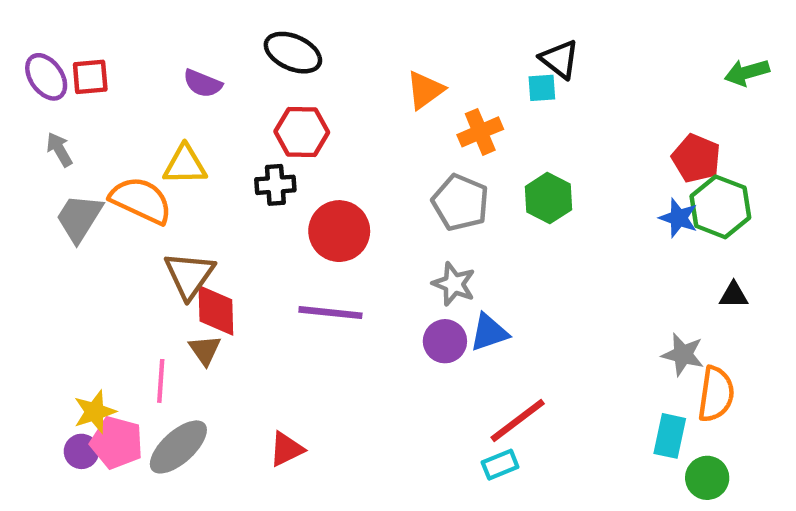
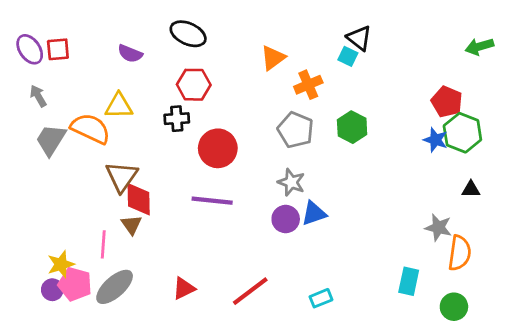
cyan square: (542, 88) -> (348, 56), turned 30
red line: (518, 421) -> (250, 291), moved
cyan rectangle: (670, 436) -> (409, 281), moved

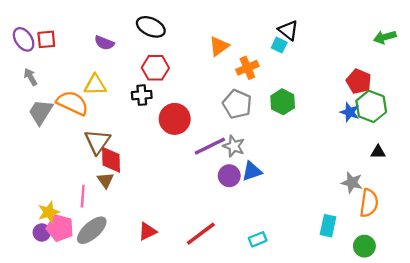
purple line: (212, 201) -> (210, 146), moved, turned -32

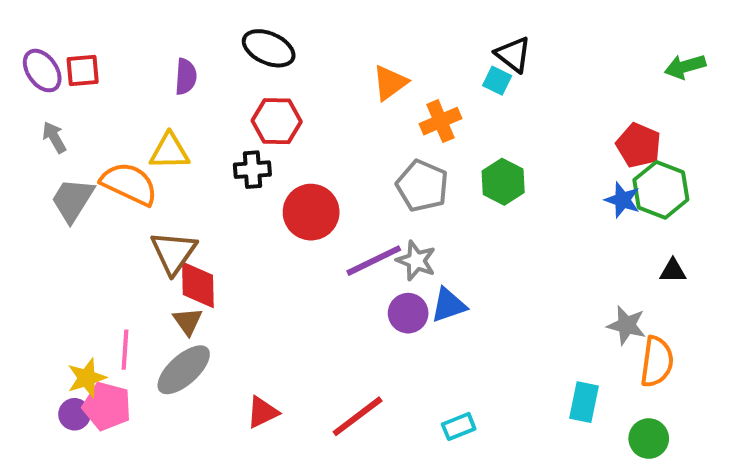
purple semicircle: (104, 43) -> (186, 77), turned -108
pink line: (83, 196) -> (125, 350), moved
gray ellipse: (92, 230) -> (184, 370), moved

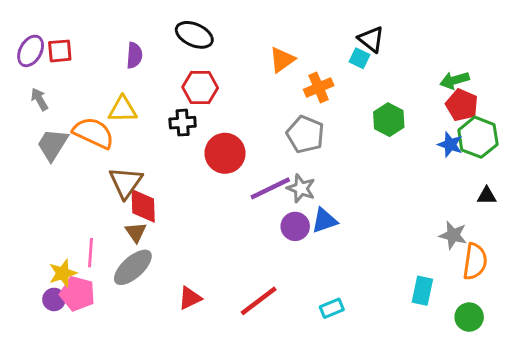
green arrow: (685, 67) -> (455, 80), moved
purple ellipse: (42, 71) -> (31, 51), turned 64
green hexagon: (503, 182) -> (389, 120), moved

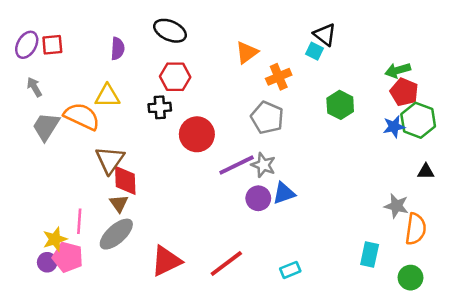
blue star: (450, 145) -> (394, 127), turned -30
red triangle: (190, 298) -> (166, 261), size x1.5

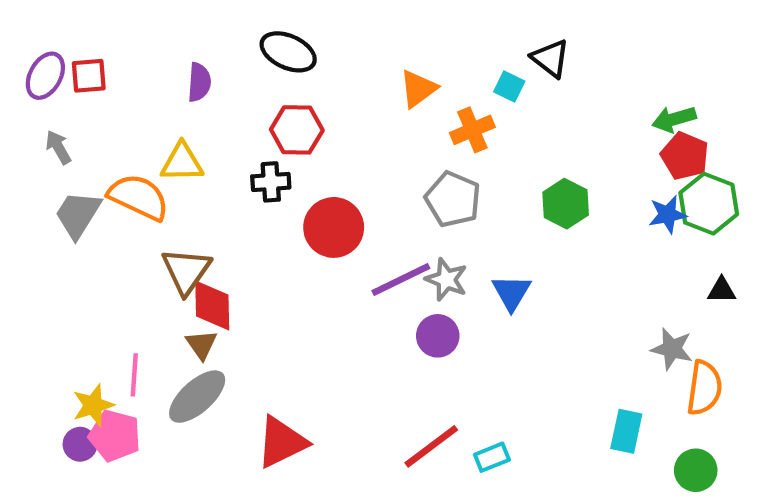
cyan square: (315, 51) -> (509, 87), moved
green hexagon: (340, 105) -> (566, 204), moved
blue triangle: (284, 193) -> (511, 292), moved, turned -40
red line: (226, 264) -> (431, 446), moved

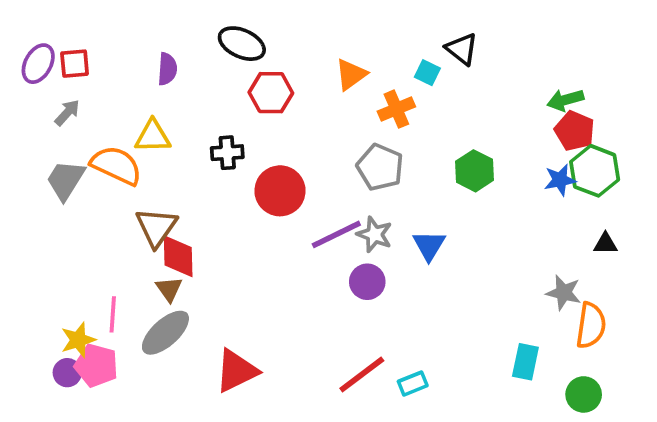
red hexagon: (297, 130) -> (271, 93), moved
gray arrow: (58, 147) -> (67, 113), moved, turned 72

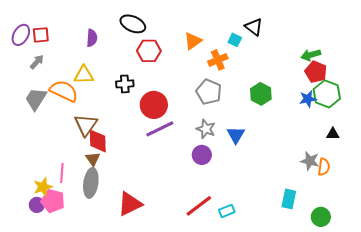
purple line: (336, 234) -> (160, 129), moved
orange semicircle: (591, 325) -> (324, 167), moved, size x0.7
gray ellipse: (165, 333) -> (91, 183), turned -40

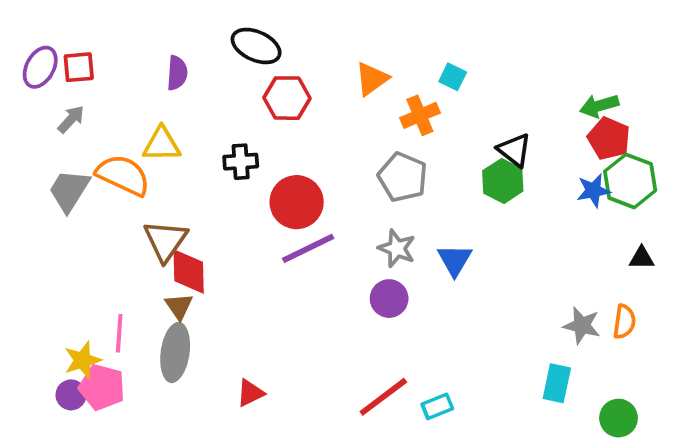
black triangle: (254, 27) -> (514, 150), moved
gray star: (310, 161) -> (582, 325), moved
red triangle: (130, 204) -> (250, 393), size x0.6

